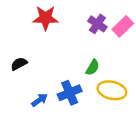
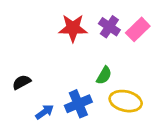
red star: (46, 18) -> (73, 28), moved
black semicircle: (19, 64) -> (22, 82), moved

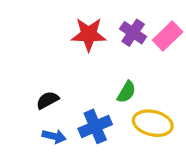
black semicircle: (22, 82) -> (48, 100), moved
blue arrow: (45, 112) -> (54, 136), turned 48

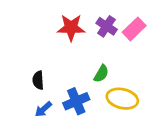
black semicircle: (48, 100) -> (38, 80), turned -66
blue arrow: (54, 136) -> (43, 109), turned 126

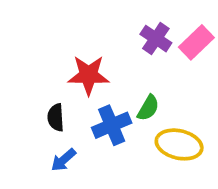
red star: (71, 28) -> (89, 75), moved
blue cross: (76, 101) -> (112, 125), moved

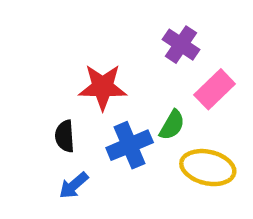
pink rectangle: (196, 42) -> (215, 89), moved

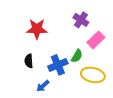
red star: (103, 87) -> (37, 29), moved
blue arrow: (74, 185) -> (43, 86), moved

